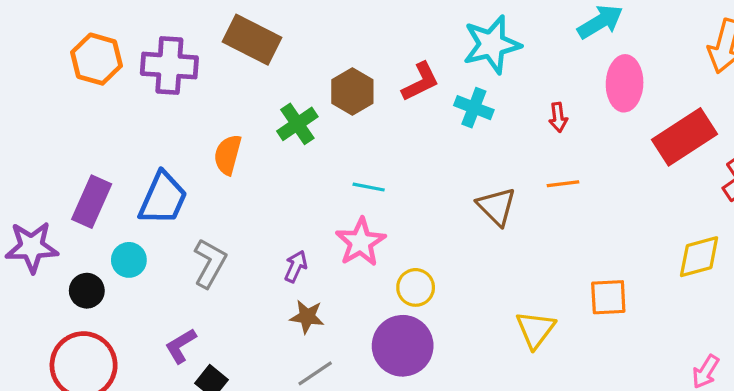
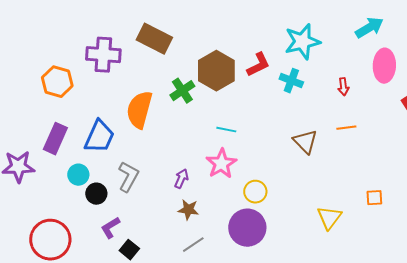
orange hexagon: (96, 59) -> (57, 82), moved
brown hexagon: (352, 91) -> (216, 71), size x1.4
orange semicircle: (228, 155) -> (139, 110), size x1.5
black circle: (87, 291) -> (96, 194), moved
orange square: (608, 297) -> (374, 198), size x0.7

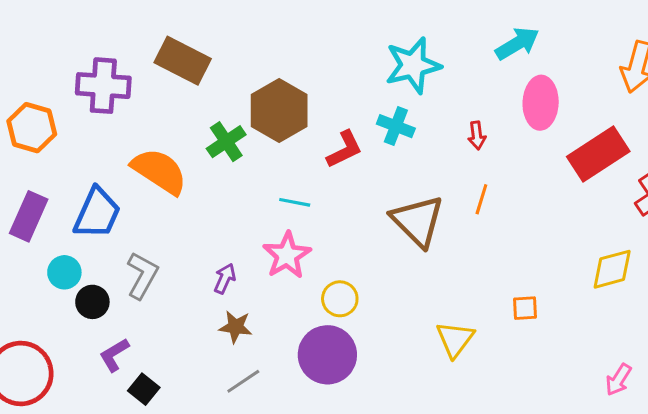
red L-shape: (258, 65) -> (345, 149), moved
orange semicircle: (139, 110) -> (159, 171), turned 108
orange line: (346, 128) -> (481, 199), turned -66
brown triangle: (305, 142) -> (418, 221), size x1.4

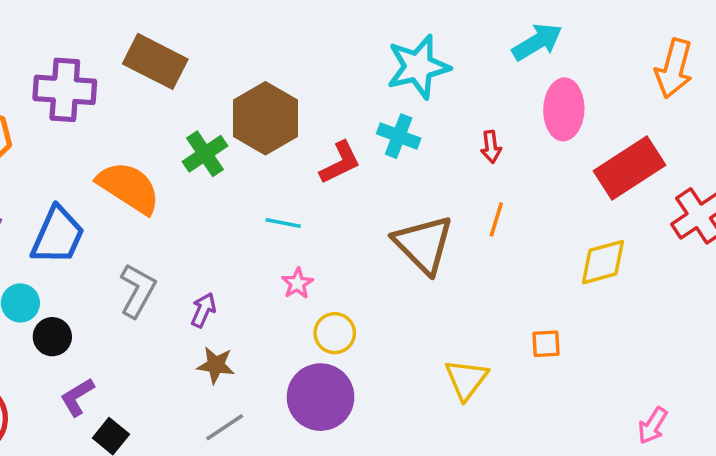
pink star: (287, 255) -> (297, 283), moved, size x0.6
yellow diamond: (612, 269) -> (603, 262), moved
gray L-shape: (142, 275) -> (138, 291), moved

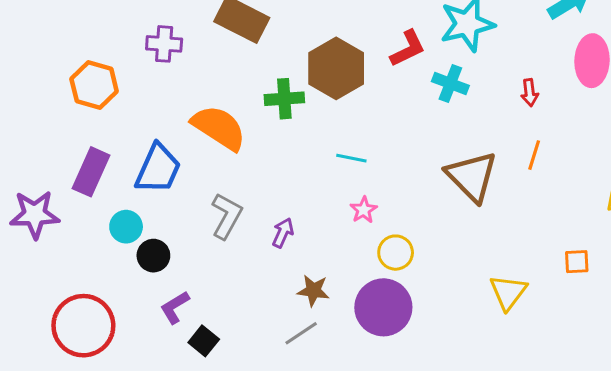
purple cross: (65, 90) -> (164, 44), size x0.7
green cross: (205, 154) -> (284, 99), turned 30
red L-shape: (340, 163) -> (408, 48), moved
brown star: (216, 365) -> (313, 291), moved

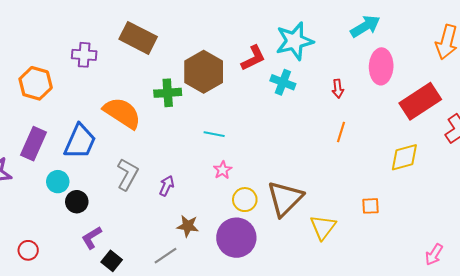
brown triangle: (472, 176) -> (285, 199), moved, turned 30
red circle: (83, 326) -> (28, 250), size x0.5
gray line: (301, 333) -> (166, 256), moved

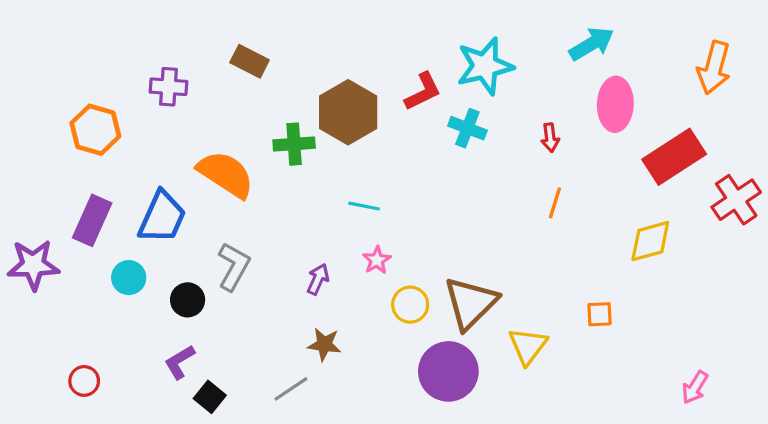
brown rectangle: (138, 38) -> (250, 61), size x0.7
purple arrow: (167, 186) -> (318, 279), moved
black circle: (77, 202) -> (188, 300), moved
purple circle: (236, 238) -> (448, 371), moved

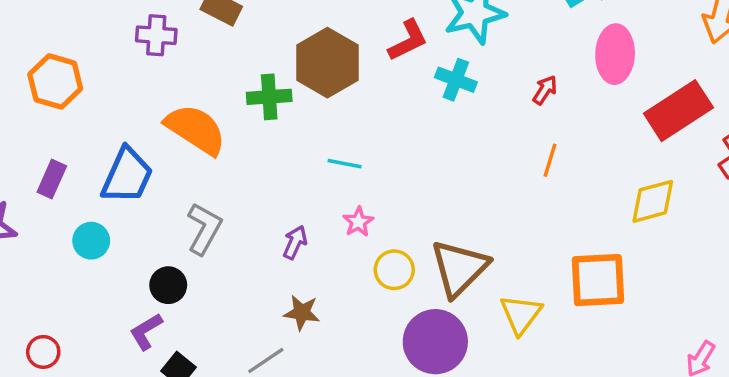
purple cross: (168, 87) -> (156, 35), moved
red arrow: (550, 138) -> (545, 90), turned -140
purple rectangle: (92, 220) -> (52, 179), size x0.7
black circle: (188, 300) -> (168, 285), moved
orange square: (599, 314) -> (598, 280), size x2.0

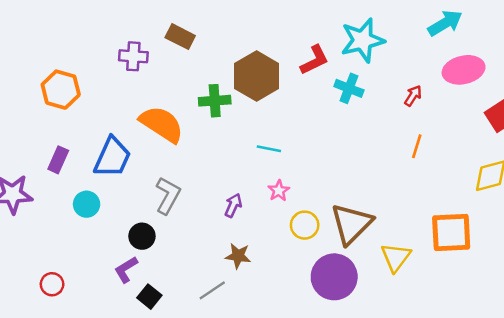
pink ellipse: (615, 54) -> (464, 70), turned 75

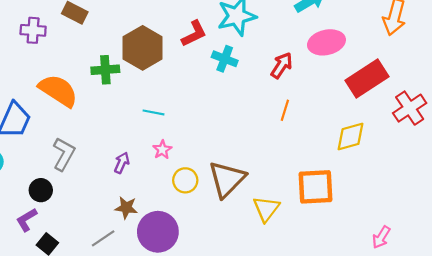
red arrow: (413, 96) -> (282, 65), size x1.4
purple circle: (334, 277) -> (158, 232), moved

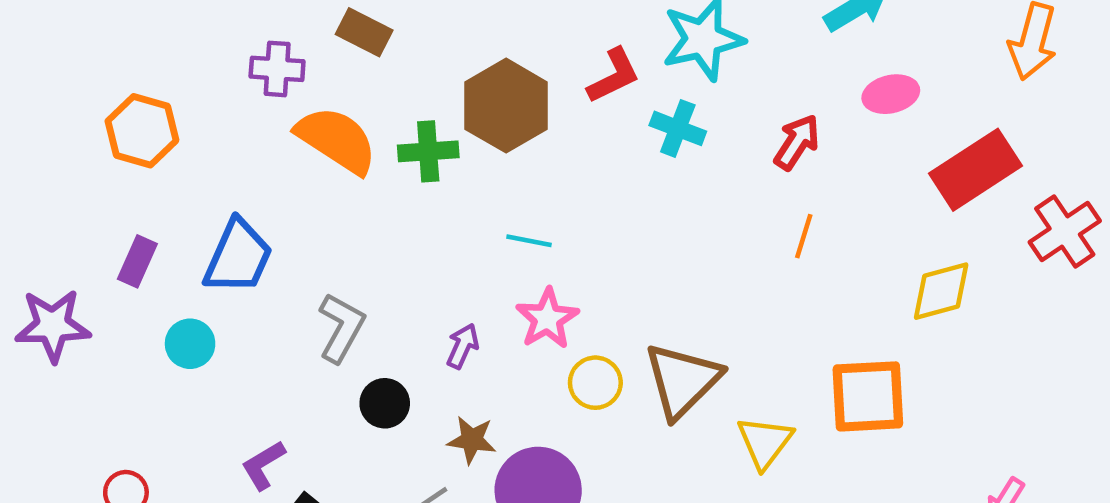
pink ellipse: (326, 42) -> (891, 94), size x0.7
orange semicircle: (58, 91) -> (337, 140), moved
pink star: (162, 150) -> (547, 319), size x1.5
black circle: (41, 190) -> (385, 403), moved

